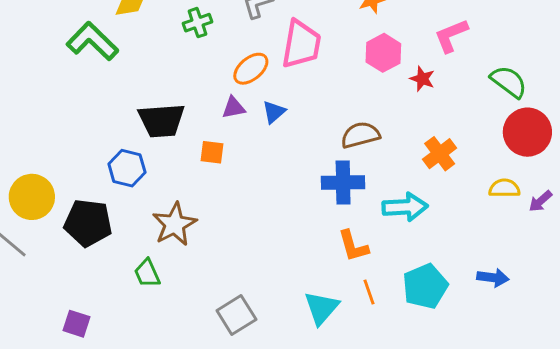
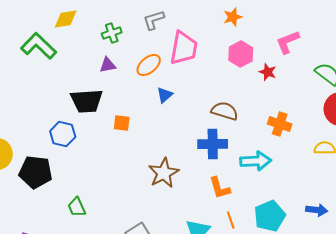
purple triangle: (234, 108) -> (108, 65), moved
brown semicircle: (360, 135) -> (225, 111), turned 32
orange cross: (440, 154) -> (280, 124), turned -35
brown star: (174, 224) -> (164, 173), moved

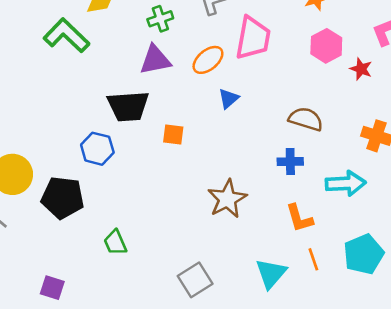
purple triangle: (108, 65) -> (155, 60), size x1.5
blue cross: (213, 144) -> (290, 162), size x0.7

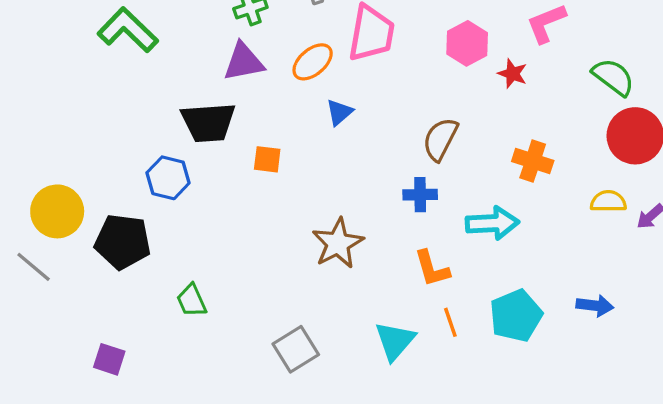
brown semicircle: (306, 119) -> (440, 139), turned -80

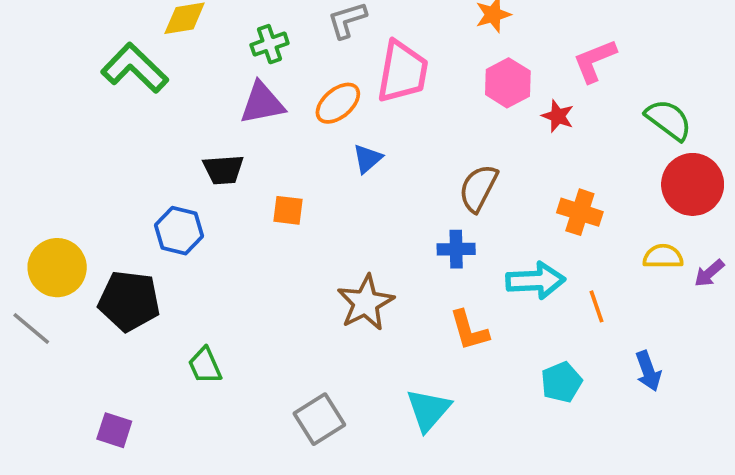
black trapezoid: (208, 122) -> (223, 170), size x0.7
blue arrow: (595, 306) -> (648, 371), turned 63
cyan pentagon: (516, 316) -> (561, 382), size x0.7
orange line: (450, 322) -> (597, 306), moved

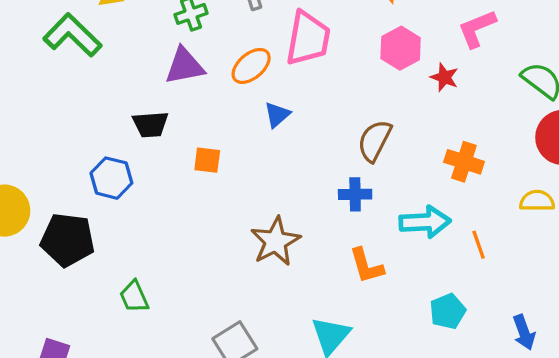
blue arrow: (648, 371) -> (524, 332), moved

